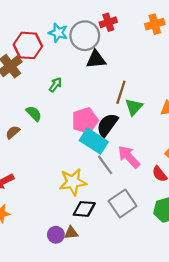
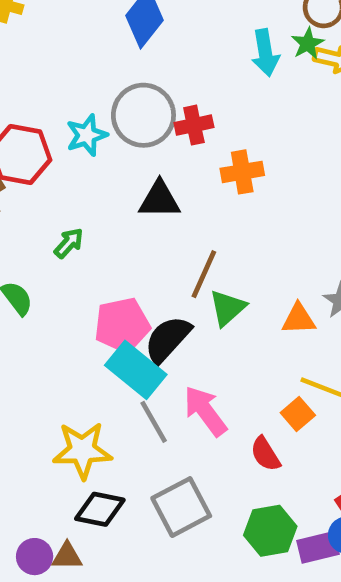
orange cross: (155, 24) -> (242, 172), moved
cyan star: (58, 33) -> (87, 135), turned 30
gray circle: (85, 36) -> (143, 115), moved

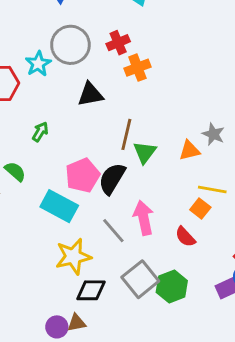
red cross: (194, 125) -> (118, 43), moved
cyan rectangle: (136, 370) -> (59, 206), moved
pink arrow: (205, 411) -> (144, 218), turned 36
green hexagon: (270, 531) -> (172, 287), moved

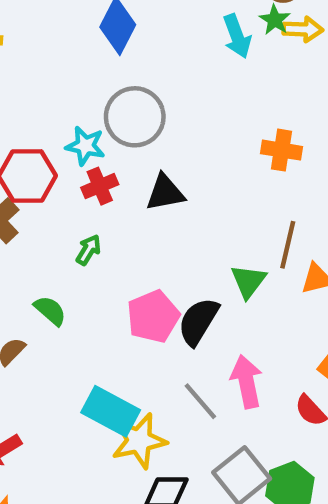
red cross: (118, 43) -> (100, 186), moved
cyan star: (38, 64) -> (85, 146), turned -30
orange cross: (137, 68) -> (281, 150), moved, turned 30
brown line: (126, 134) -> (288, 245), moved
cyan rectangle: (59, 206) -> (111, 411), moved

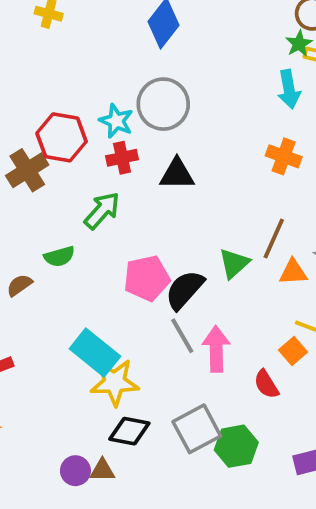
cyan arrow: (237, 36) -> (289, 89), moved
green arrow: (88, 250) -> (102, 211), size x1.5
green semicircle: (50, 311) -> (59, 256), turned 112
gray line: (200, 401) -> (182, 336), moved

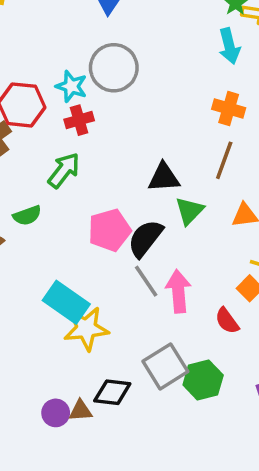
black triangle: (177, 174) -> (164, 177), moved
brown line: (274, 238) -> (224, 160), moved
black diamond: (129, 431) -> (112, 392), moved

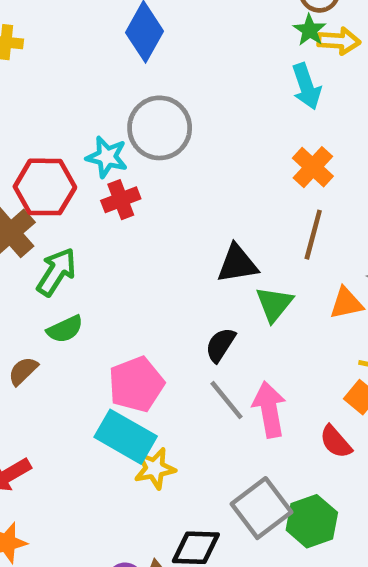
orange cross: (229, 109) -> (313, 167), turned 32
green arrow: (64, 170) -> (56, 272), moved
pink pentagon: (110, 230) -> (136, 384), moved
black semicircle: (145, 238) -> (220, 345), size x0.7
yellow star: (86, 329) -> (155, 468), size x0.7

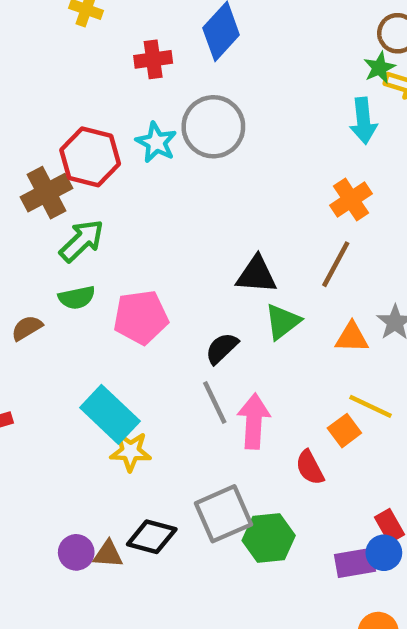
red cross: (121, 200) -> (153, 59), moved
pink pentagon: (136, 384) -> (141, 317), moved

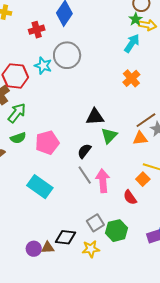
cyan arrow: (363, 121) -> (132, 43), turned -132
brown line: (336, 264) -> (146, 120), moved, turned 35
yellow star: (130, 451) -> (91, 249), moved
gray square: (224, 514) -> (95, 223), size x0.7

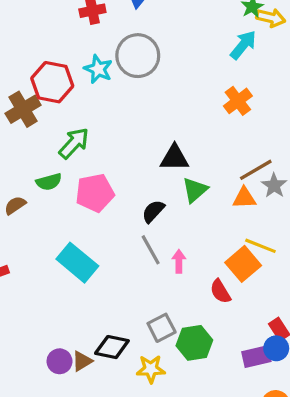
green arrow: (17, 113) -> (74, 143), moved
orange square: (143, 179) -> (243, 264), size x1.5
pink arrow: (103, 181) -> (179, 261), size x0.6
brown triangle: (48, 248) -> (82, 361), turned -32

